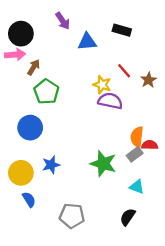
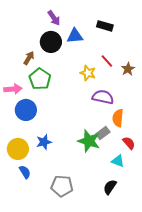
black circle: (21, 34) -> (51, 42), moved
pink arrow: (15, 55) -> (13, 89), moved
purple semicircle: (110, 101) -> (103, 97), moved
red semicircle: (150, 145) -> (129, 143), moved, turned 48
gray rectangle: (135, 154) -> (103, 133), moved

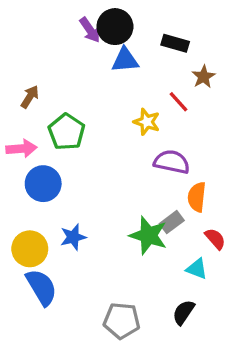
black circle: (51, 42) -> (115, 27), moved
brown arrow: (29, 58) -> (30, 97), moved
brown star: (128, 69) -> (204, 77), moved
blue semicircle: (25, 172) -> (41, 287), size x1.6
gray pentagon: (62, 186) -> (122, 321), moved

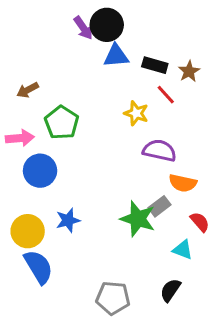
black rectangle: (175, 43) -> (155, 65), moved
brown arrow: (30, 97) -> (28, 90), turned -150
orange semicircle: (197, 197) -> (183, 183), turned -84

